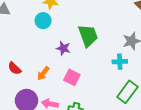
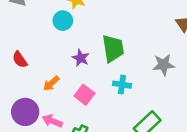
cyan cross: (120, 62) -> (122, 85), moved
red semicircle: (15, 68) -> (20, 60), moved

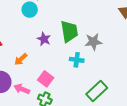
gray star: (164, 65) -> (93, 42), moved
pink square: (84, 95) -> (46, 79), moved

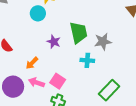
pink arrow: (22, 89) -> (36, 82), moved

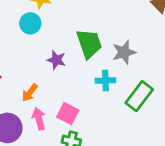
pink arrow: (36, 82) -> (39, 119), turned 63
green rectangle: (109, 90) -> (139, 96), moved

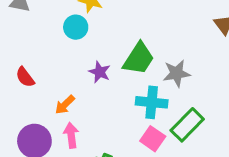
green trapezoid: (89, 44) -> (139, 59), turned 44
cyan cross: (105, 81) -> (152, 102), size x1.4
pink square: (68, 114) -> (153, 139), moved

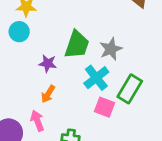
cyan cross: (152, 102) -> (96, 78), turned -30
orange arrow: (65, 105) -> (48, 94), moved

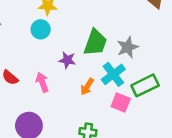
green rectangle: (130, 89) -> (145, 85), turned 32
orange arrow: (48, 94) -> (87, 87), moved
pink arrow: (37, 121) -> (42, 82), moved

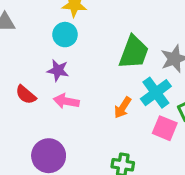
purple star: (67, 60) -> (58, 70), moved
pink arrow: (42, 82) -> (66, 101), turned -60

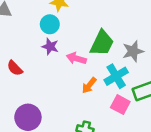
purple star: (58, 70) -> (50, 47), moved
pink arrow: (66, 101) -> (76, 58), moved

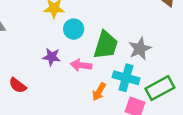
cyan circle: (50, 24) -> (74, 29), moved
cyan cross: (116, 76) -> (126, 78), turned -35

